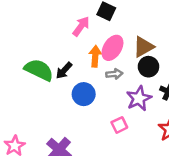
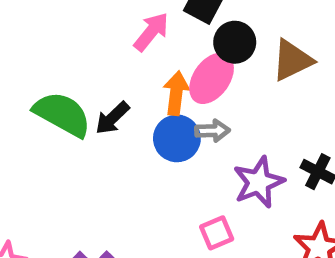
brown triangle: (143, 47) -> (292, 60), moved
black circle: (148, 67) -> (235, 42), moved
blue circle: (84, 94) -> (177, 138), moved

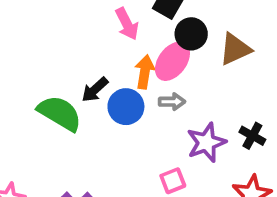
pink arrow: (151, 32) -> (127, 24), turned 112
green semicircle: (62, 114) -> (60, 113), moved
blue circle: (177, 138) -> (126, 107), moved

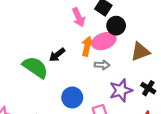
brown triangle: (235, 49) -> (140, 52), moved
pink ellipse: (172, 61) -> (104, 41), turned 30
blue circle: (126, 107) -> (72, 97), moved

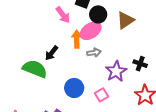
brown triangle: (140, 52) -> (125, 20), moved

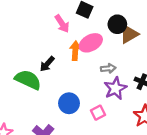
black circle: (98, 14) -> (117, 24), moved
gray arrow: (94, 53) -> (108, 68), moved

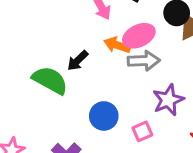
orange arrow: (75, 51) -> (117, 45), turned -78
gray arrow: (108, 68) -> (144, 61), moved, size x1.5

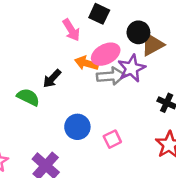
green semicircle: (50, 80) -> (28, 97), size x0.7
purple star: (168, 100) -> (132, 68), moved

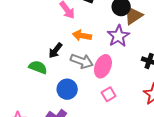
pink ellipse: (106, 54) -> (103, 66), moved, turned -35
gray arrow: (111, 76) -> (82, 61), moved, turned 30
blue circle: (77, 127) -> (67, 89), moved

